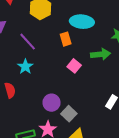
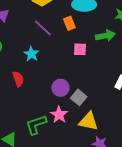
purple line: (28, 42) -> (43, 28), moved
pink square: (74, 66) -> (80, 49), turned -32

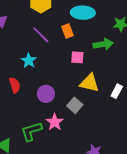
purple circle: (60, 88) -> (46, 94), moved
yellow triangle: (89, 121) -> (90, 83), moved

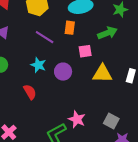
orange rectangle: (68, 31) -> (70, 28), turned 40
purple circle: (46, 94) -> (63, 72), moved
gray square: (75, 105) -> (111, 121), moved

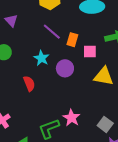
orange rectangle: (70, 28) -> (72, 40), moved

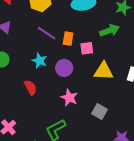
pink star: (71, 118) -> (69, 98), moved
gray square: (105, 124) -> (99, 111), moved

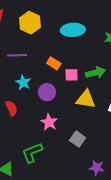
green arrow: (110, 30) -> (96, 73), moved
purple line: (47, 33) -> (17, 55), moved, turned -42
orange rectangle: (68, 39) -> (54, 63), turned -72

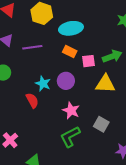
cyan ellipse: (73, 30) -> (71, 28), moved
cyan star: (23, 82) -> (43, 84), moved
green L-shape: (32, 153) -> (70, 137), moved

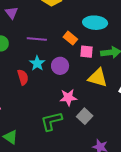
cyan ellipse: (71, 28) -> (95, 23), moved
purple line: (32, 47) -> (37, 39), moved
pink star: (71, 111) -> (68, 97), moved, turned 30

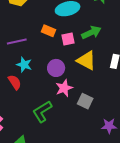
purple circle: (60, 66) -> (56, 68), moved
yellow triangle: (98, 78) -> (86, 60), turned 30
green L-shape: (51, 121) -> (42, 111), moved

